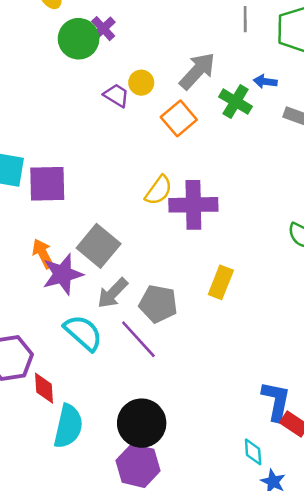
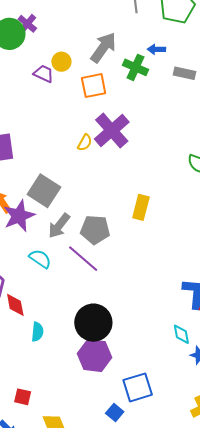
orange square: (179, 118) -> (94, 86), turned 36
yellow semicircle: (159, 190) -> (85, 143), size x0.7
purple cross: (193, 205) -> (112, 131), moved, turned -33
cyan semicircle: (83, 333) -> (40, 259), size x0.7
cyan semicircle: (68, 426) -> (37, 332), size x0.6

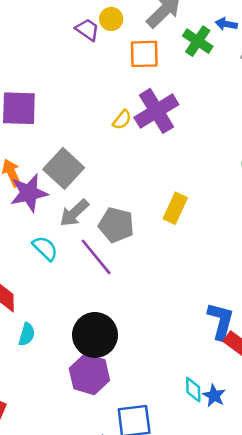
cyan diamond: (181, 334) -> (193, 390), moved

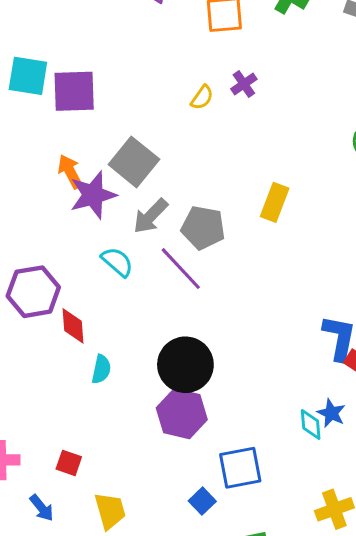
purple cross: (156, 111) -> (244, 84), size x0.5
blue star: (214, 396) -> (331, 413), moved

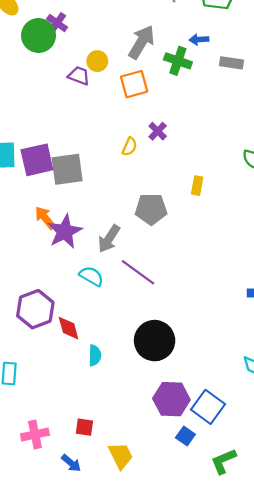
gray square: (134, 162) -> (67, 169), moved, turned -36
yellow rectangle: (275, 202) -> (197, 186), moved, size x0.7
gray pentagon: (203, 228) -> (151, 209), moved
purple hexagon: (182, 414) -> (171, 399), moved
blue square: (240, 468) -> (208, 407), turned -32

